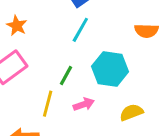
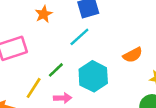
orange star: (17, 26) -> (44, 14), moved
orange semicircle: (146, 31) -> (133, 55), turned -48

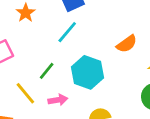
yellow line: (34, 88) -> (25, 93), turned -65

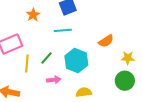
cyan line: (67, 32) -> (63, 30), turned 42
yellow line: (25, 93) -> (27, 63), moved, turned 42

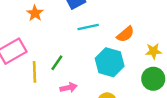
cyan line: (63, 30) -> (88, 27), moved
cyan hexagon: (76, 61) -> (110, 62), moved

